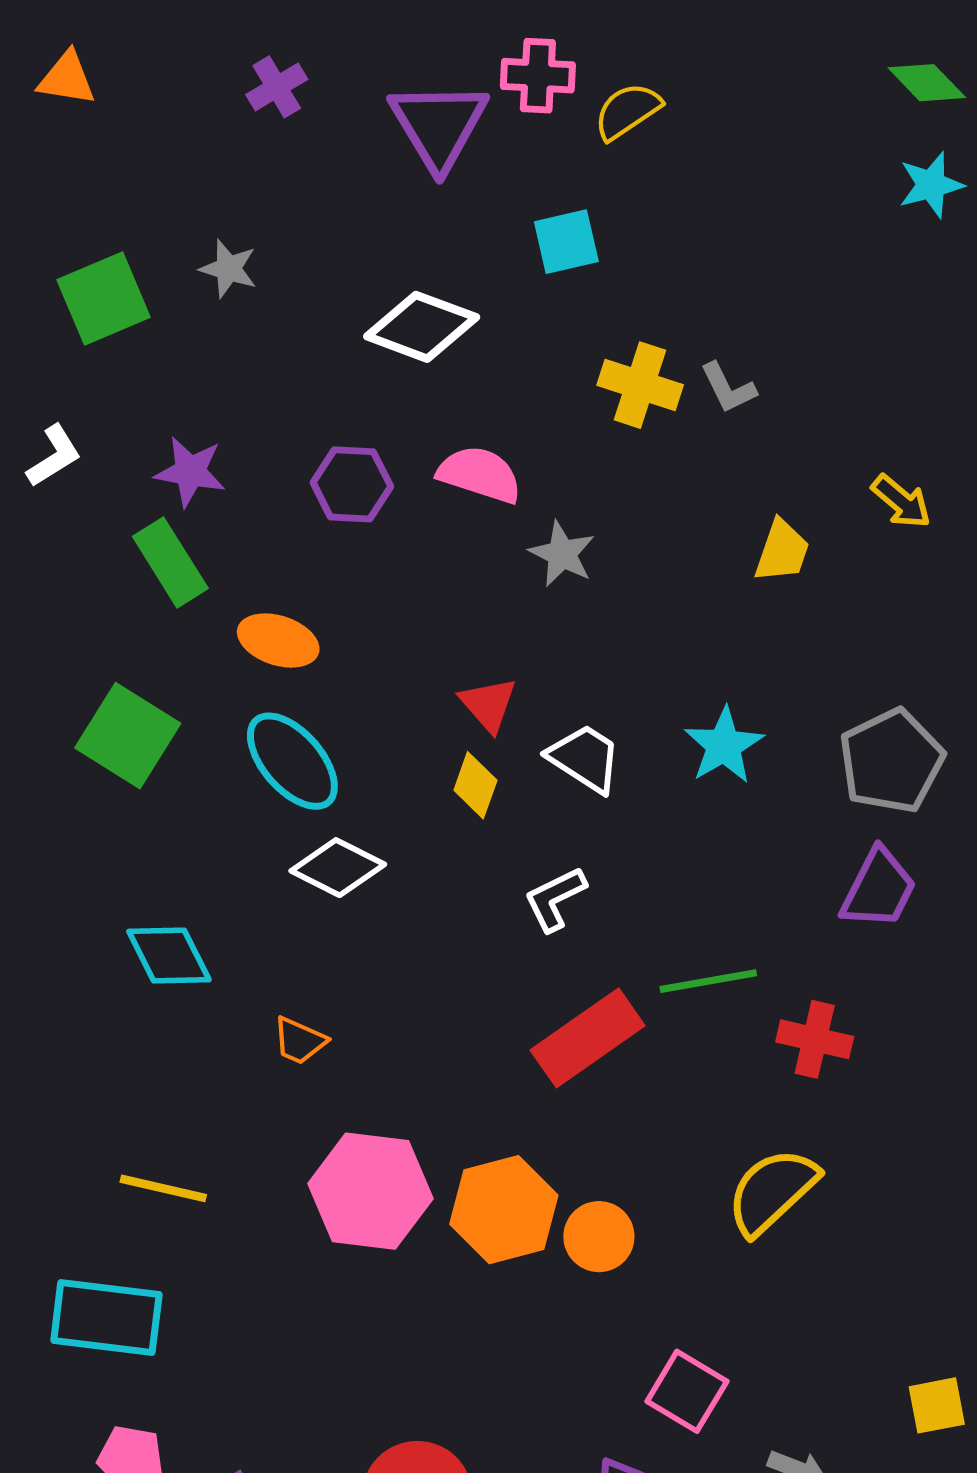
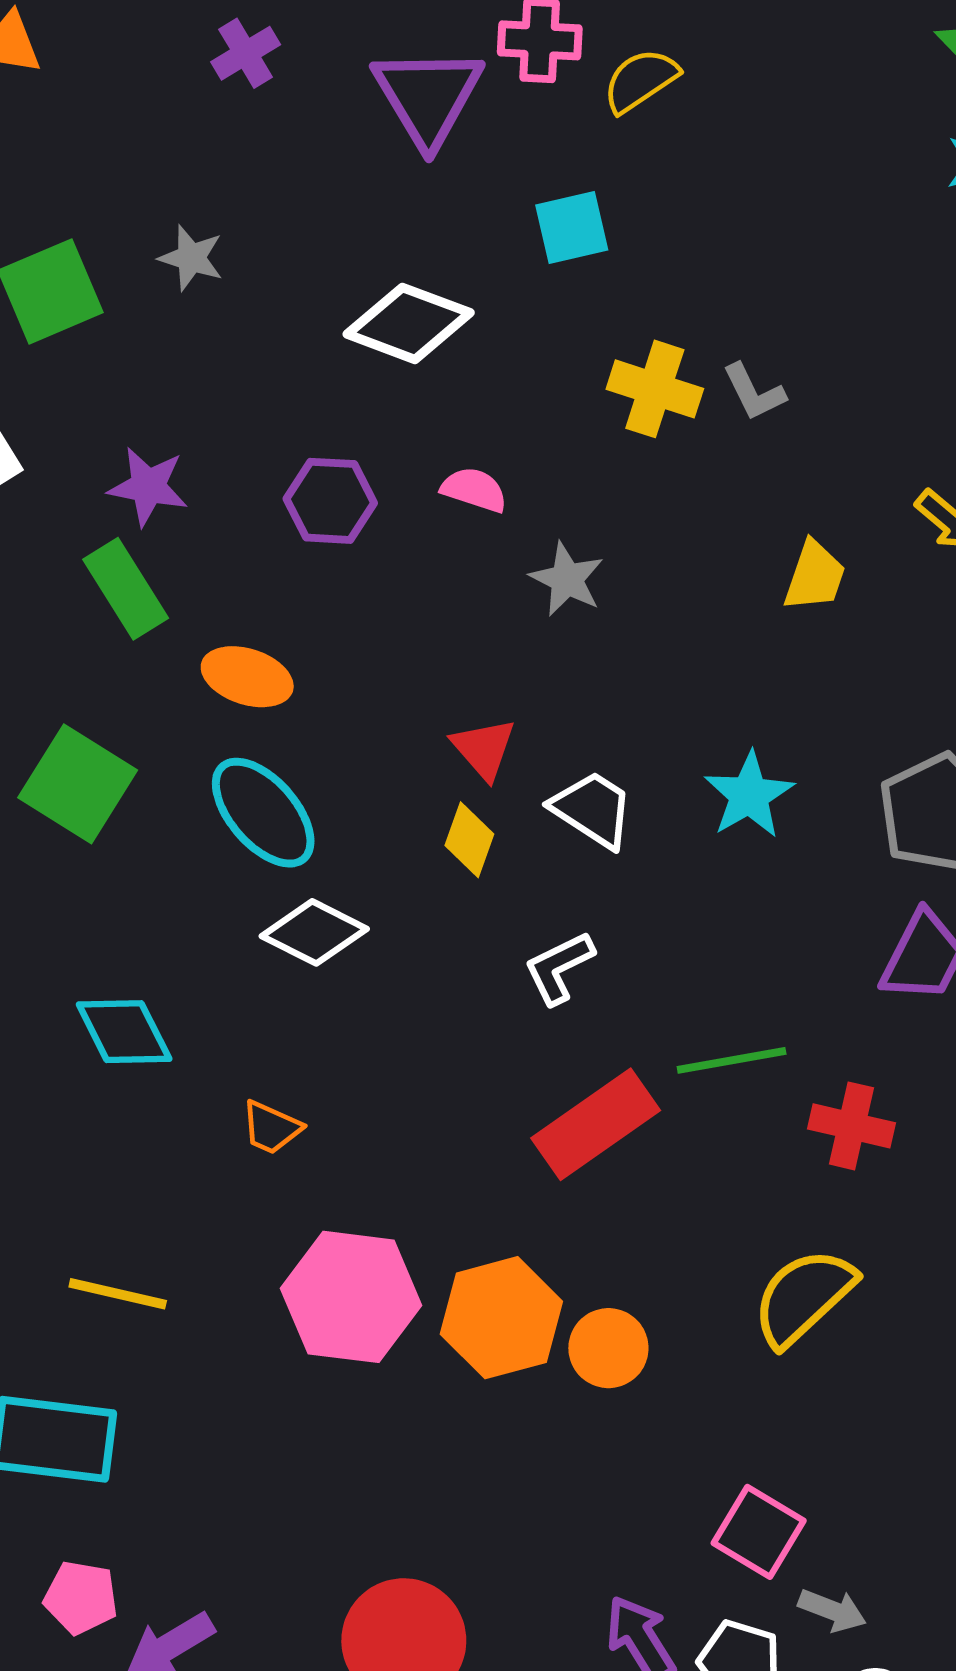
pink semicircle: (480, 474) -> (474, 490), size x0.7
pink square: (687, 1391) -> (759, 1532), moved

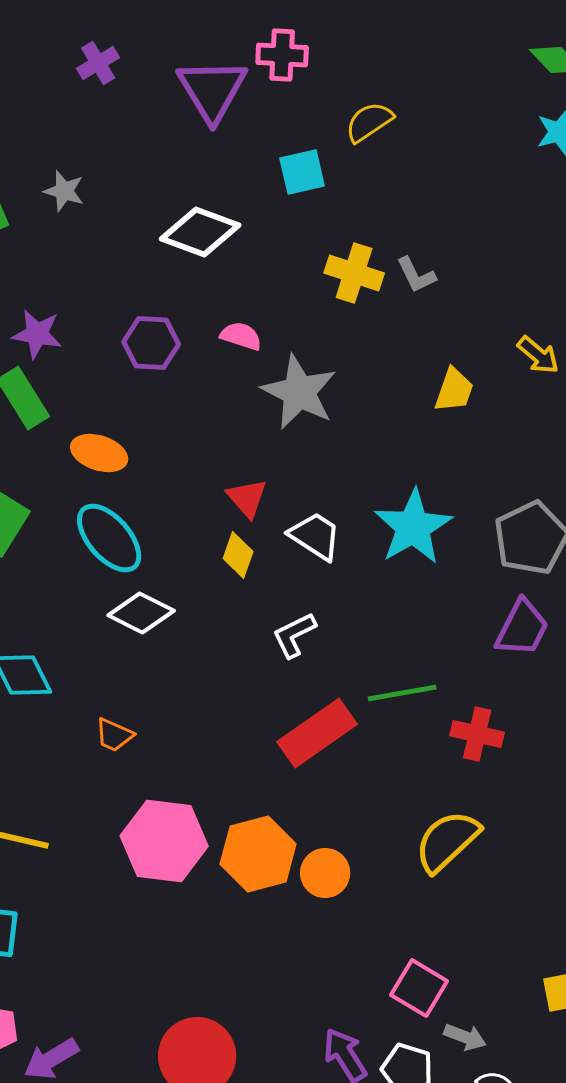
yellow semicircle: (640, 80) -> (369, 122), moved
gray star: (567, 579) -> (299, 392), size x1.6
cyan star: (749, 795) -> (413, 527), size x1.4

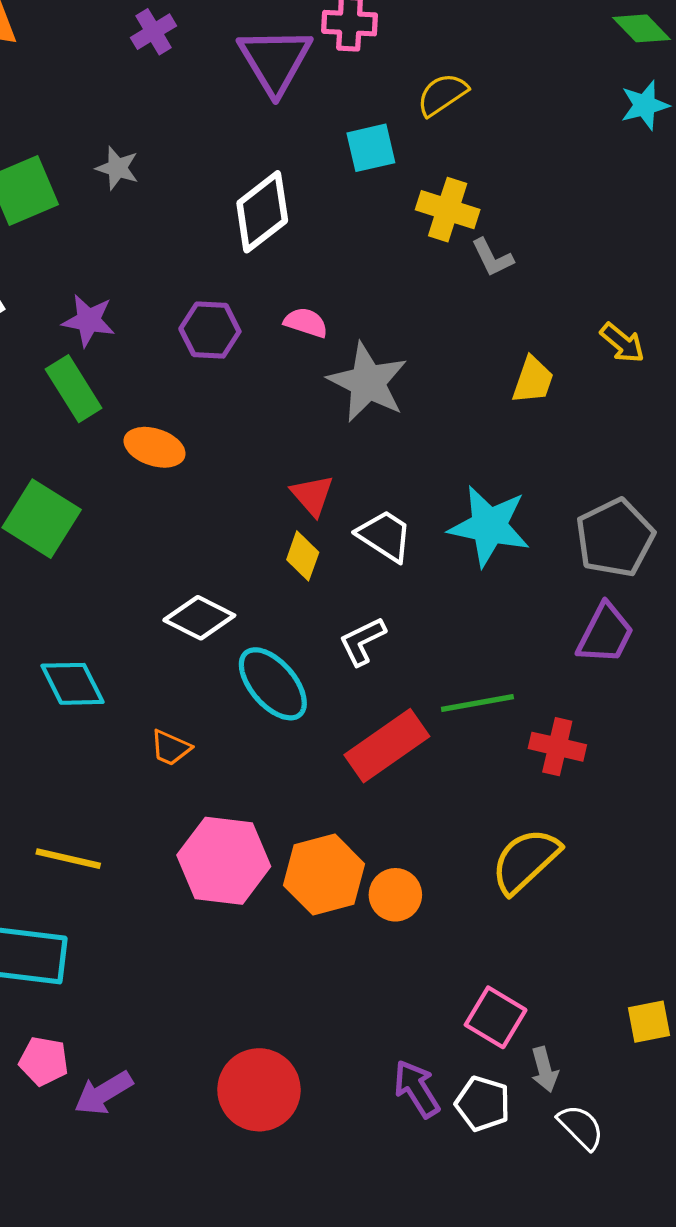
white diamond: (200, 232) -> (262, 212), turned -58
yellow cross: (354, 273) -> (448, 210), moved
cyan star: (413, 527) -> (489, 526), turned -30
cyan ellipse: (109, 538) -> (273, 684), moved
gray arrow: (465, 1037) -> (545, 1070), turned 54

